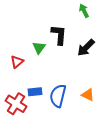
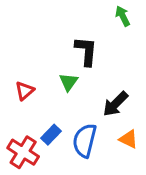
green triangle: (39, 48) -> (69, 82), moved
black arrow: (86, 48) -> (115, 104), moved
blue rectangle: (35, 92) -> (51, 135), turned -40

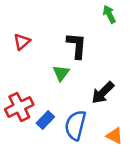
red triangle: (25, 91) -> (22, 42), moved
orange triangle: (129, 139) -> (115, 136), moved
red cross: (23, 152) -> (19, 107), moved, turned 32

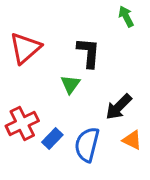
red triangle: (22, 42) -> (25, 48), size x1.6
orange triangle: (115, 136) -> (132, 140), moved

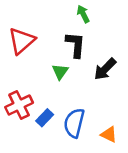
green arrow: (126, 16) -> (83, 14), moved
black arrow: (119, 107) -> (105, 69), moved
orange triangle: (132, 140) -> (109, 134), moved

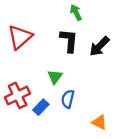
black arrow: (105, 69) -> (99, 46), moved
green triangle: (60, 72) -> (55, 77), moved
blue semicircle: (74, 123) -> (68, 99), moved, size x0.7

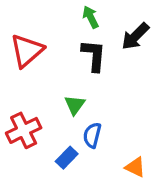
green arrow: (76, 12) -> (91, 17), moved
black arrow: (99, 46) -> (135, 36), moved
blue rectangle: (41, 107) -> (67, 158), moved

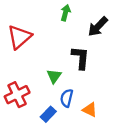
green arrow: (91, 17) -> (66, 13), turned 42
black L-shape: (94, 55) -> (81, 58), moved
orange triangle: (135, 167) -> (90, 110), moved

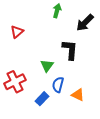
red triangle: (19, 37) -> (17, 32), size x0.6

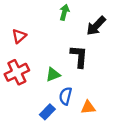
green triangle: (47, 66) -> (53, 75), turned 32
red cross: (15, 82) -> (17, 72), moved
orange triangle: (78, 95) -> (88, 107), turned -32

